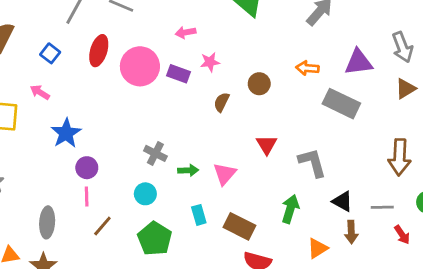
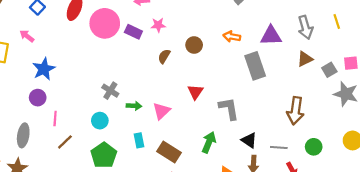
gray rectangle: (341, 104) -> (255, 66), turned 40
purple circle: (87, 168) -> (38, 98), moved

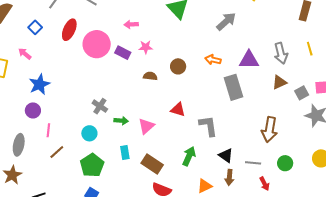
brown semicircle: (164, 56) -> (150, 76), turned 64
red triangle: (195, 92) -> (178, 109), turned -49

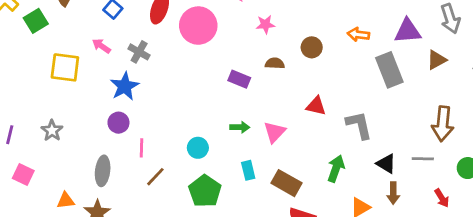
purple rectangle: (123, 53) -> (239, 79), moved
brown triangle: (279, 82) -> (436, 60), moved
gray cross: (100, 106) -> (139, 52), moved
gray line: (253, 163) -> (423, 159), moved

